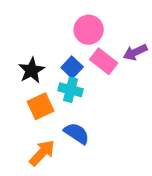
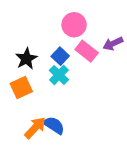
cyan cross: (71, 90) -> (59, 75), turned 30
orange square: (41, 106) -> (21, 88), moved
blue semicircle: (77, 133) -> (54, 125), moved

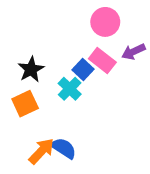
pink circle: (74, 25) -> (105, 22), moved
blue square: (60, 56) -> (83, 69), moved

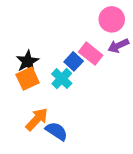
pink circle: (105, 22) -> (112, 19), moved
orange square: (25, 104) -> (28, 79), moved
orange arrow: (41, 151) -> (37, 119), moved

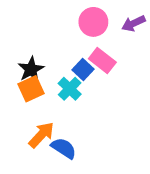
pink circle: (112, 19) -> (93, 22), moved
purple arrow: (118, 46) -> (133, 23), moved

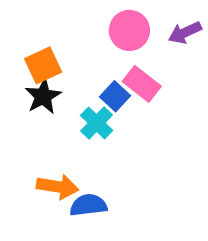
orange square: (31, 89) -> (43, 65), moved
orange arrow: (41, 135) -> (58, 187), turned 56
blue semicircle: (64, 148) -> (88, 205), turned -40

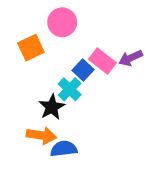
pink circle: (129, 30) -> (62, 22), moved
purple arrow: (185, 33) -> (131, 58), moved
black star: (43, 96) -> (52, 107), moved

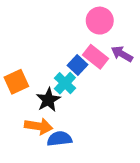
pink circle: (62, 22) -> (100, 21), moved
orange square: (31, 48) -> (16, 82), moved
purple arrow: (131, 58) -> (122, 54), turned 55

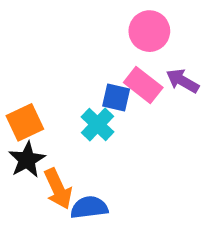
blue square: (77, 65) -> (116, 97), turned -30
black star: (48, 100) -> (27, 160), moved
orange arrow: (39, 126) -> (58, 189), turned 56

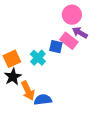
purple arrow: (183, 81) -> (80, 33), moved
cyan cross: (97, 124) -> (38, 58), moved

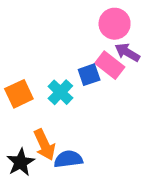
blue square: (56, 47) -> (89, 75), turned -32
black star: (13, 77) -> (21, 162), moved

